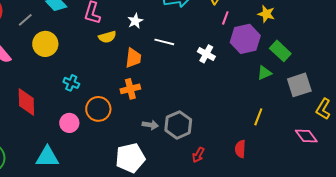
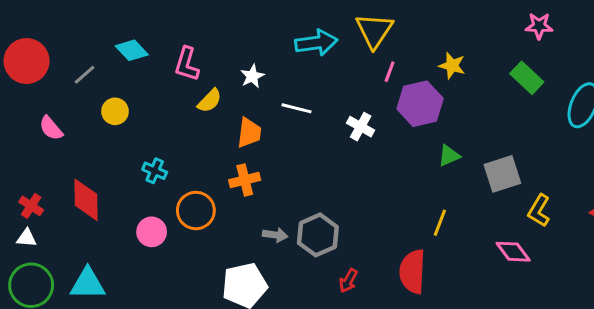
yellow semicircle: (107, 37) -> (210, 101), turned -30
yellow circle: (45, 44) -> (115, 111), size x0.7
green rectangle: (280, 51) -> (527, 78), moved
red semicircle: (240, 149) -> (412, 272), size x1.6
cyan triangle: (47, 157) -> (88, 284), moved

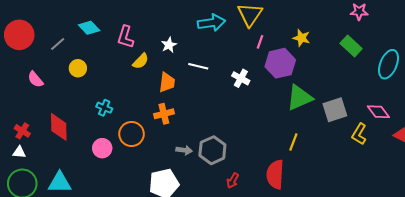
green triangle: (449, 156) -> (299, 98), size x1.8
pink diamond: (513, 252) -> (378, 112), moved

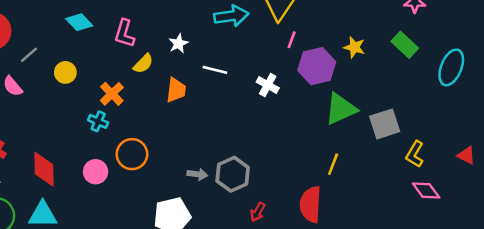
yellow star: (301, 38) -> (354, 47), moved
gray line: (58, 44) -> (29, 55), moved
pink diamond: (378, 112) -> (426, 191), moved
orange cross: (164, 114) -> (112, 94), moved, turned -30
red diamond: (59, 127) -> (44, 169), moved

